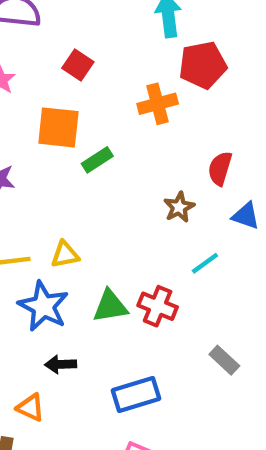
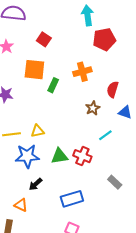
orange cross: (158, 104) -> (82, 72), moved
green rectangle: (97, 160) -> (53, 85), turned -32
blue star: (43, 306) -> (27, 156), turned -30
black arrow: (61, 364) -> (35, 184), turned -40

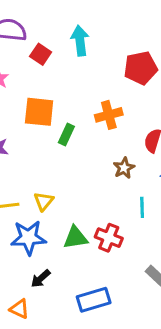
cyan arrow: (88, 15) -> (80, 41), moved
red square: (44, 39) -> (41, 54), moved
yellow triangle: (38, 131) -> (44, 201), turned -40
cyan line: (105, 135) -> (142, 207), turned -56

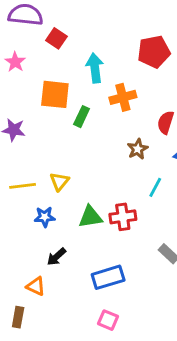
cyan arrow: (80, 41) -> (95, 68), moved
cyan line: (142, 207) -> (155, 187), turned 30
blue star: (28, 238) -> (45, 217), size x0.6
red cross: (109, 238) -> (123, 217), turned -30

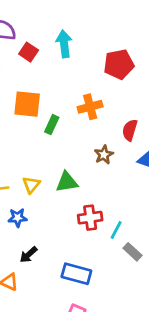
cyan arrow: (95, 68) -> (64, 44), moved
cyan line: (155, 187) -> (116, 230), moved
green triangle: (90, 217) -> (67, 182), moved
blue rectangle: (108, 277) -> (76, 274), turned 32

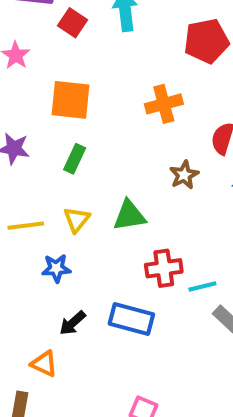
green rectangle: (52, 125) -> (75, 159), moved
cyan line: (116, 230) -> (202, 287), turned 48
blue rectangle: (76, 274) -> (131, 319), moved

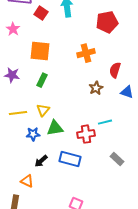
green triangle: (129, 216) -> (55, 128), moved
cyan line: (202, 287) -> (105, 122), moved

